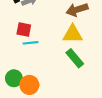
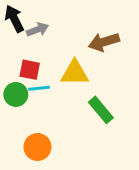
yellow triangle: (73, 34) -> (75, 73), moved
green circle: (14, 78) -> (16, 94), moved

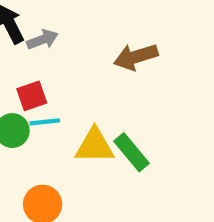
red square: (30, 70) -> (32, 96), turned -30
yellow triangle: (75, 73) -> (95, 146), moved

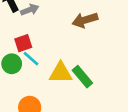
cyan line: (45, 122) -> (31, 59), turned 48

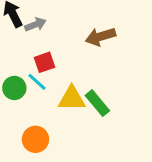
red square: (23, 43) -> (45, 62), moved

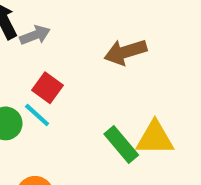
red square: (45, 62) -> (48, 88), turned -35
yellow triangle: (72, 99) -> (155, 138), moved

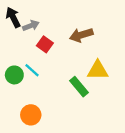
red square: (48, 88) -> (45, 44), moved
yellow triangle: (155, 138) -> (98, 70), moved

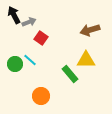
brown arrow: (81, 35) -> (90, 30), moved
orange circle: (31, 115) -> (41, 96), moved

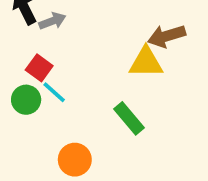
red square: (41, 38) -> (39, 68), moved
yellow triangle: (86, 60) -> (146, 62), moved

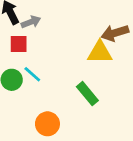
red square: (39, 68) -> (19, 44), moved, turned -36

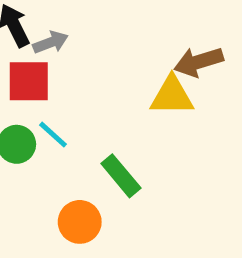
red square: (19, 44) -> (29, 81), size x1.4
green rectangle: (87, 94) -> (121, 176), moved

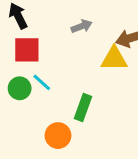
gray arrow: (51, 42) -> (82, 26), moved
green rectangle: (121, 176) -> (83, 107), turned 60

